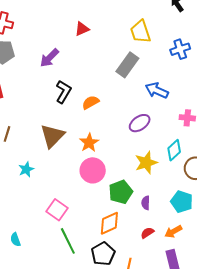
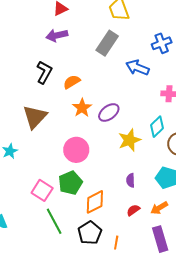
blue cross: (180, 49) -> (162, 43), moved
purple arrow: (49, 58) -> (57, 35), moved, turned 35
purple ellipse: (140, 123) -> (109, 112), moved
orange star: (89, 143) -> (82, 108), moved
green pentagon: (121, 192) -> (70, 183), moved

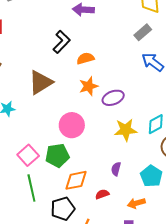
gray rectangle: (107, 43) -> (143, 32), moved, size x0.7
red semicircle: (133, 210) -> (102, 194), moved

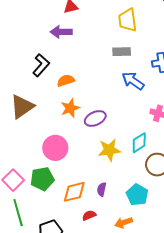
gray rectangle: (143, 32) -> (122, 52), turned 42
orange diamond: (76, 180) -> (74, 192), moved

